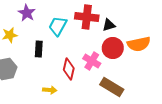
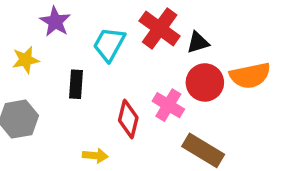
red cross: (87, 17) -> (160, 29), turned 30

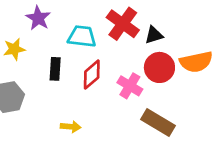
cyan trapezoid: (109, 44) -> (82, 36), turned 68
red diamond: (128, 119) -> (92, 75), moved, turned 36

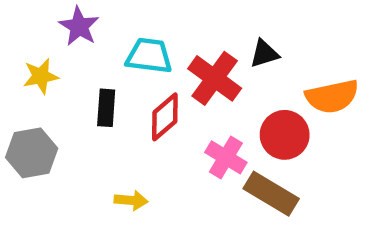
red cross: (123, 24) -> (215, 78), moved
red circle: (159, 67) -> (285, 135), moved
pink cross: (130, 86) -> (226, 157), moved

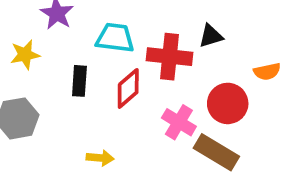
red cross: (215, 78) -> (170, 57), turned -30
orange semicircle: (332, 96) -> (267, 72), size x0.6

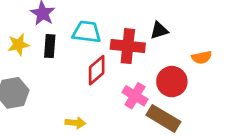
black rectangle: (79, 81) -> (50, 46), moved

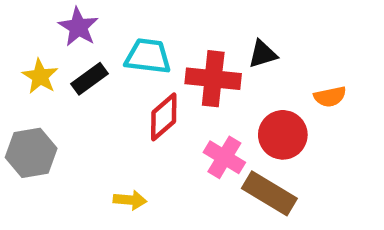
yellow star: (19, 45) -> (40, 76), turned -30
black rectangle: (50, 46) -> (90, 79), turned 50

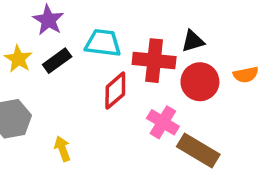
red circle: (283, 135) -> (200, 82), moved
yellow arrow: (130, 200) -> (62, 149), moved, turned -115

